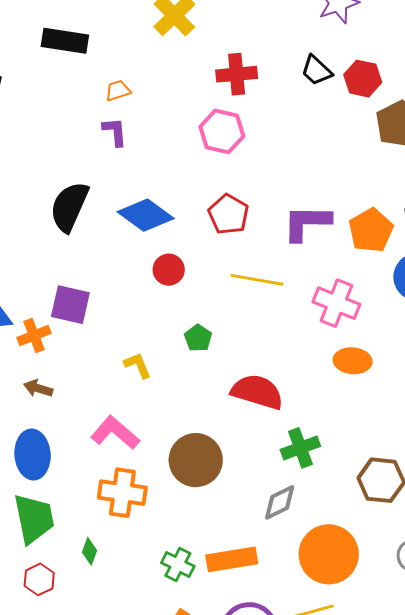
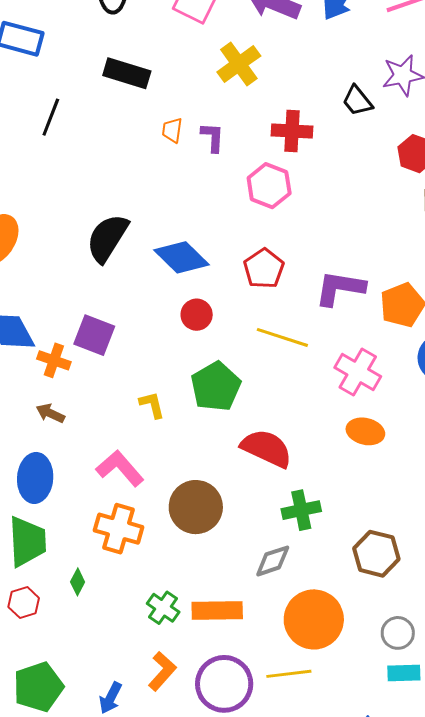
black trapezoid: (317, 70) -> (357, 101), moved
orange trapezoid: (118, 91) -> (172, 130), turned -72
purple L-shape: (115, 132) -> (213, 137), moved
orange cross: (34, 335) -> (54, 360), turned 32
green pentagon: (198, 338) -> (216, 387), size x1.8

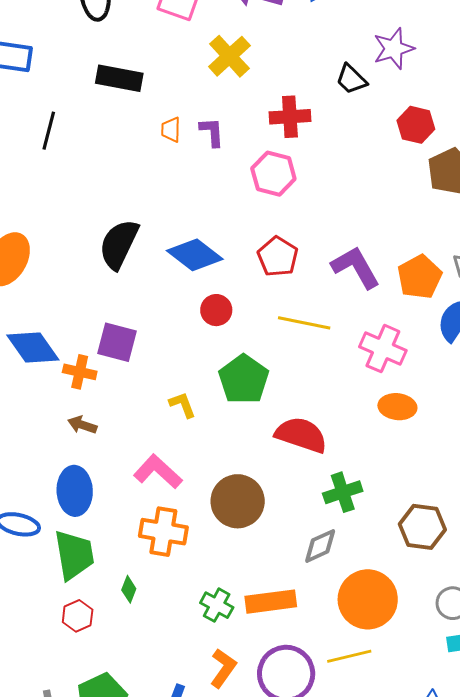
purple L-shape: (340, 288) -> (356, 267), turned 58

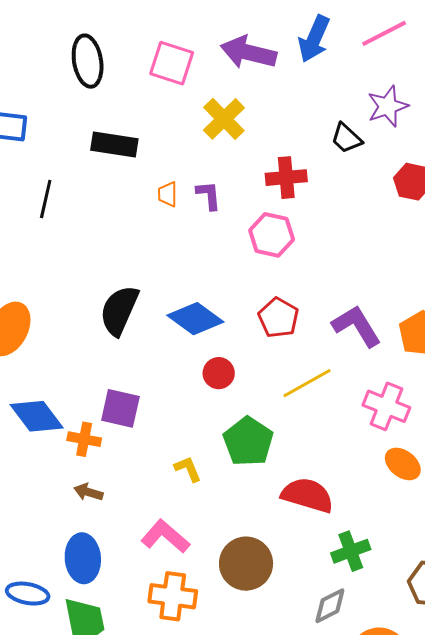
yellow line: (304, 323) -> (307, 383), turned -39
orange ellipse: (397, 407) -> (403, 464), turned 33

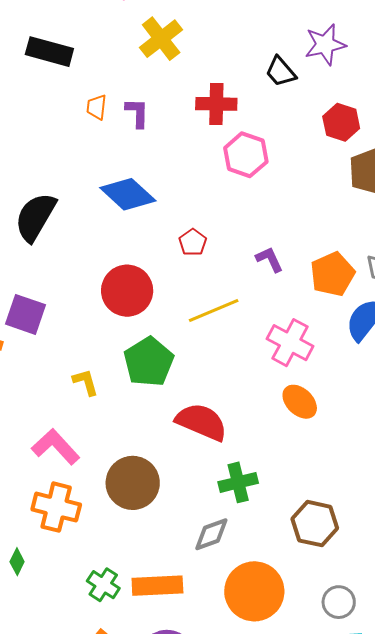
pink hexagon: (272, 235) -> (246, 155), moved
red pentagon: (278, 318) -> (193, 242), size x0.7
blue diamond: (195, 319) -> (128, 194), moved
purple L-shape: (357, 326) -> (269, 259), size x0.6
red circle: (219, 373) -> (127, 291), size x1.6

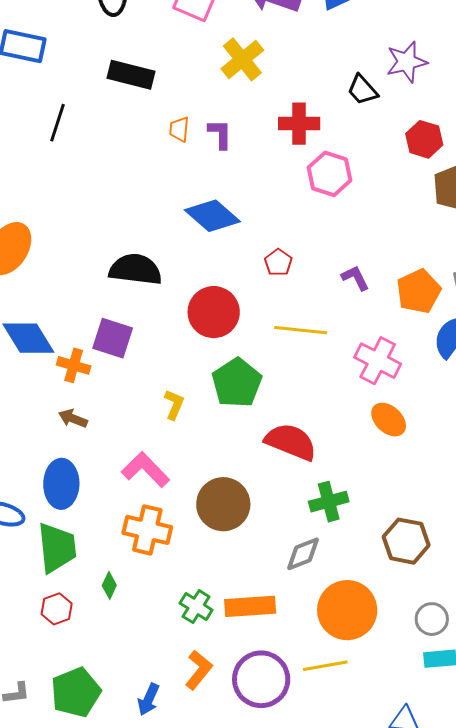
black semicircle: (35, 217) -> (135, 270), moved, turned 68
yellow line: (214, 311) -> (301, 330), turned 30
yellow L-shape: (86, 382) -> (174, 405), turned 40

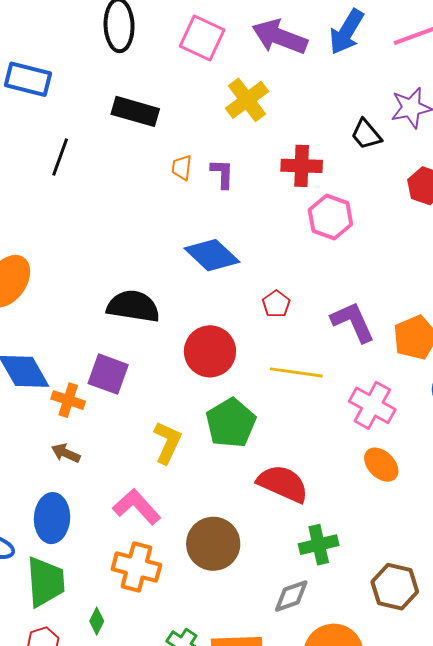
purple L-shape: (355, 278) -> (353, 322), size x1.6
yellow L-shape: (174, 405) -> (167, 443), size x1.4

